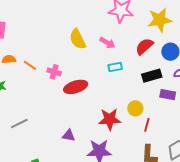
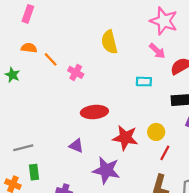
pink arrow: (107, 43) -> (157, 51), moved
red ellipse: (76, 87) -> (94, 112), moved
gray line: (19, 124) -> (23, 148), moved

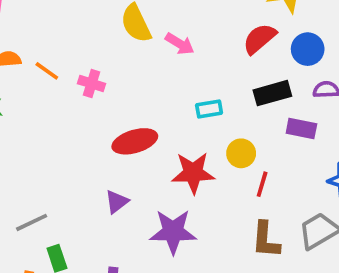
pink arrow: (157, 51) -> (180, 44), moved
cyan rectangle: (144, 82) -> (209, 109), moved
purple triangle: (76, 146) -> (117, 202), turned -48

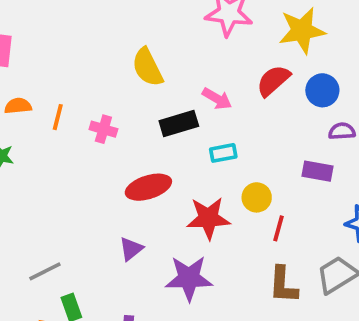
pink arrow: (180, 44) -> (217, 99), moved
orange line: (47, 71) -> (58, 117), turned 70
black rectangle: (272, 93) -> (179, 123), moved

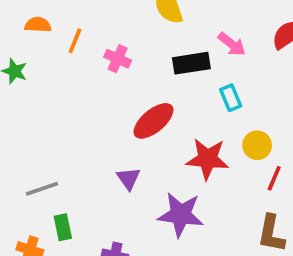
cyan rectangle: (223, 153) -> (231, 98), turned 70
red ellipse: (148, 187) -> (154, 121), turned -30
purple triangle: (131, 249) -> (128, 178), turned -35

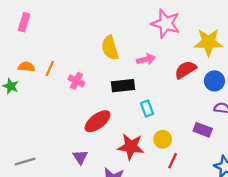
orange semicircle: (38, 25) -> (26, 67), moved
pink arrow: (232, 44) -> (146, 59), moved, turned -54

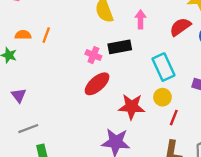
pink arrow: (146, 59) -> (141, 19), turned -72
pink cross: (76, 81) -> (93, 55), moved
cyan rectangle: (147, 108) -> (163, 67), moved, size x1.6
purple triangle: (80, 157) -> (19, 95), moved

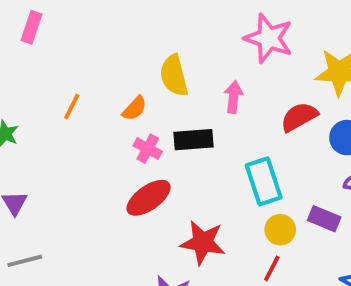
orange semicircle: (23, 35) -> (135, 108), moved, turned 126
yellow circle: (162, 97) -> (280, 230), moved

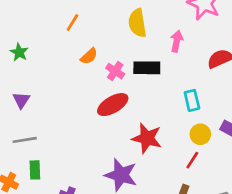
orange line: (72, 106) -> (72, 23), moved
orange semicircle: (135, 108) -> (89, 56), moved
cyan rectangle: (264, 181) -> (192, 100), size x0.7

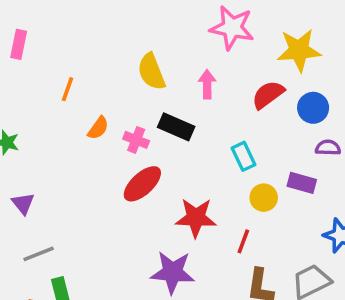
black rectangle: (147, 68) -> (176, 127), turned 35
red line: (192, 160) -> (243, 241), moved

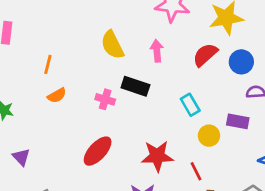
orange semicircle: (98, 128) -> (57, 95), moved, turned 30
red ellipse: (142, 184) -> (98, 151), moved
red line: (243, 241) -> (196, 171), turned -42

